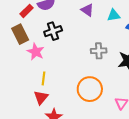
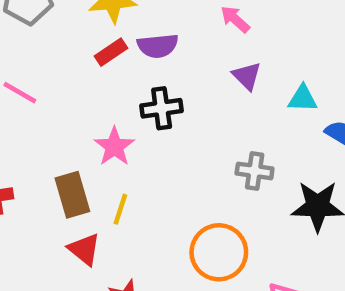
brown rectangle: (20, 34) -> (72, 195), moved
red triangle: (41, 98) -> (84, 249), moved, turned -42

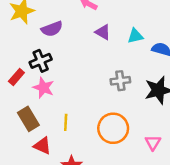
red rectangle: (111, 52) -> (16, 77), moved
black cross: (162, 108) -> (41, 61), moved
yellow line: (120, 209) -> (66, 122), moved

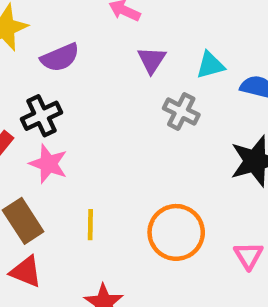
purple triangle: (103, 32) -> (152, 60), turned 35
gray cross: (120, 81) -> (181, 111), moved, turned 36
red triangle: (42, 146) -> (26, 272), moved

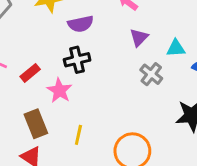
black cross: (42, 116) -> (77, 60), moved

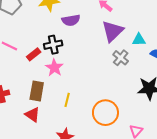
purple triangle: (139, 37) -> (113, 31), size x1.6
black cross: (77, 60) -> (53, 45), moved
brown rectangle: (36, 124) -> (37, 91), turned 30

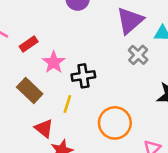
black cross: (53, 45) -> (83, 76), moved
brown rectangle: (37, 91) -> (30, 90), turned -60
red triangle: (33, 115) -> (44, 128), moved

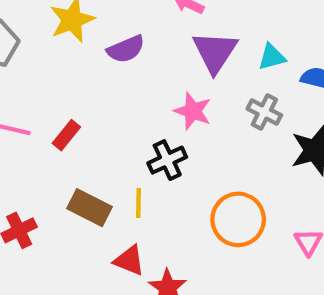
gray cross: (138, 55) -> (264, 112), moved
pink star: (54, 62) -> (193, 111), moved
yellow line: (67, 104) -> (139, 203), moved

